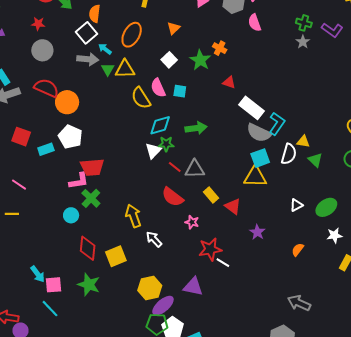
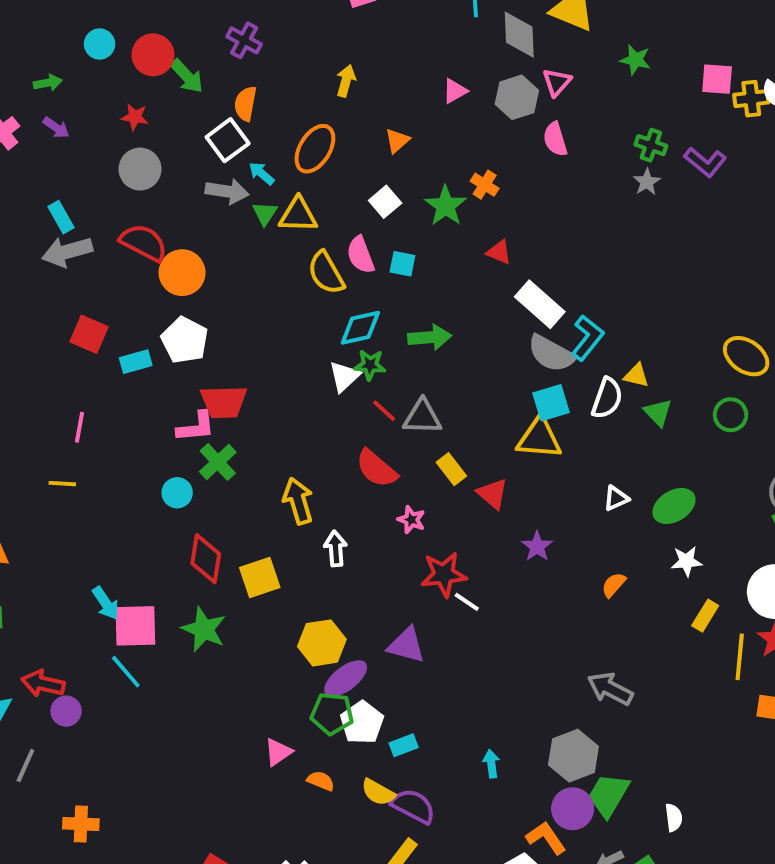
pink line: (19, 185) -> (79, 427), turned 63
white arrow: (154, 239) -> (336, 549), turned 36
pink square: (54, 285) -> (135, 626), size x1.4

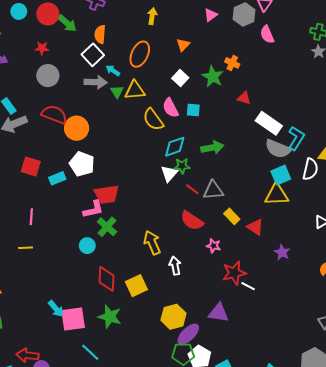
cyan line: (126, 672) -> (90, 352), moved

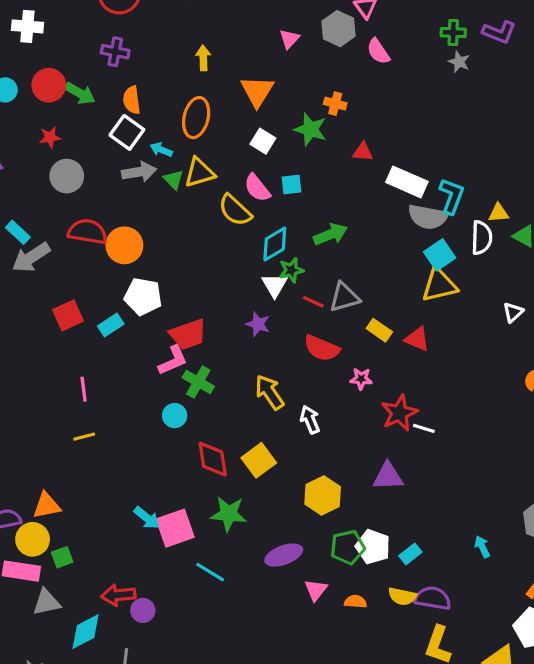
orange triangle: (183, 45) -> (257, 91), size x1.6
red square: (31, 167) -> (68, 315), turned -30
purple star: (282, 252) -> (258, 324), moved
purple ellipse: (188, 334) -> (284, 555), moved, turned 35

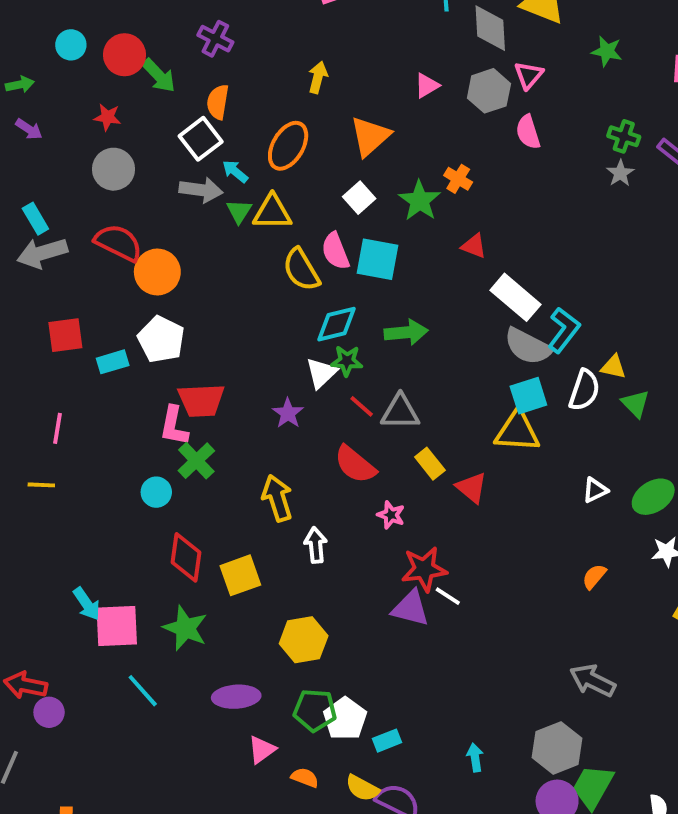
cyan square: (292, 184) -> (377, 259), size x1.6
pink L-shape: (173, 360) -> (174, 426), turned 108
purple triangle: (388, 476) -> (411, 608), moved

